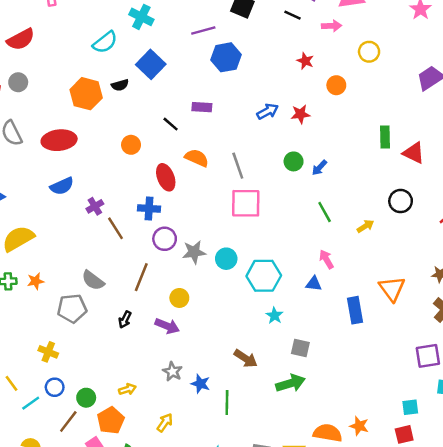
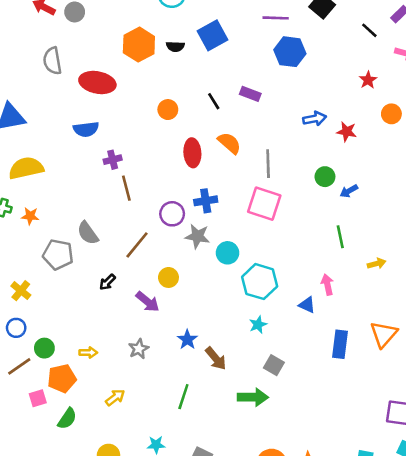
blue cross: (149, 209) -> (206, 201), moved, turned -30
blue star: (200, 384) -> (187, 340), moved

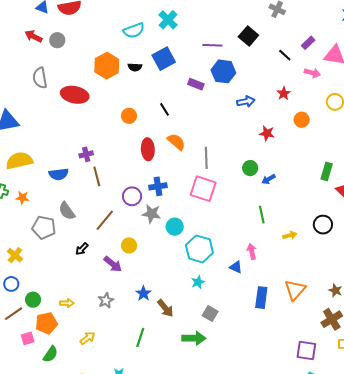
purple rectangle: (250, 94) -> (196, 84), moved
blue arrow: (315, 119) -> (246, 101), moved
blue semicircle: (86, 129) -> (59, 174), moved

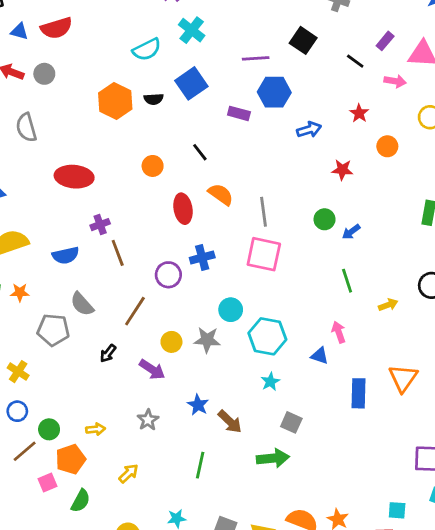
red ellipse: (75, 95) -> (74, 177), moved
gray star: (151, 214) -> (207, 340), moved

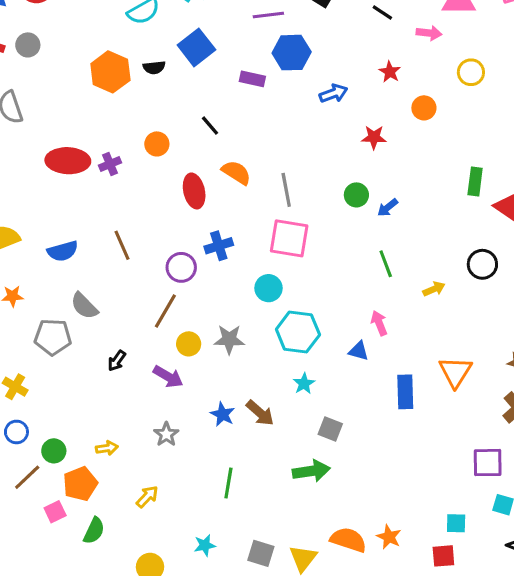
purple cross: (100, 225) -> (110, 164), moved
cyan circle: (231, 310) -> (269, 288), moved
brown line: (135, 311) -> (165, 311), moved
brown arrow: (230, 422) -> (260, 413), moved

